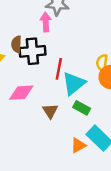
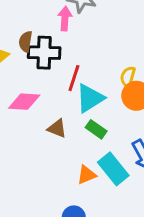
brown triangle: (50, 111) -> (57, 128), turned -42

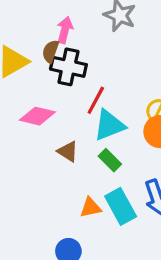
pink arrow: (65, 19) -> (65, 30), moved

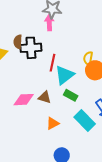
pink arrow: (65, 30) -> (49, 23), moved
pink diamond: (37, 116) -> (24, 100), moved
orange triangle: (91, 207) -> (53, 123), moved

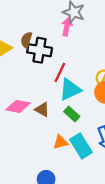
orange triangle: (53, 123) -> (60, 142), moved

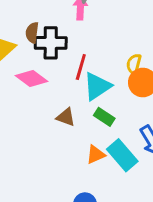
pink diamond: (18, 106) -> (32, 79), moved, turned 35

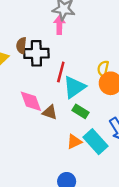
pink diamond: (32, 79) -> (31, 101), moved, turned 35

